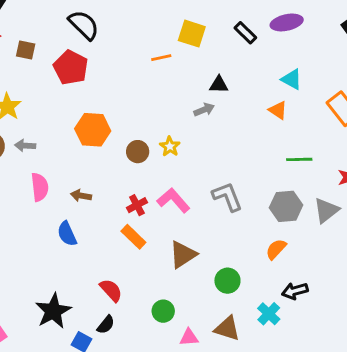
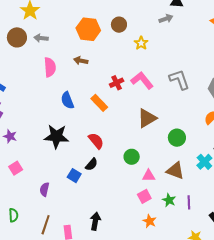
brown circle: (138, 152) -> (119, 25), moved
brown arrow: (81, 196) -> (81, 61), moved
orange rectangle: (133, 237) -> (99, 103), moved
black star: (53, 311) -> (56, 136), moved, turned 30

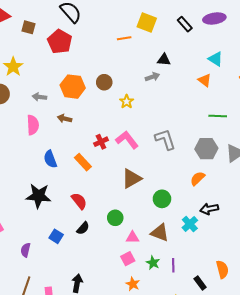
gray arrow: (41, 38) -> (39, 97), moved
black semicircle: (91, 164) -> (83, 228), moved

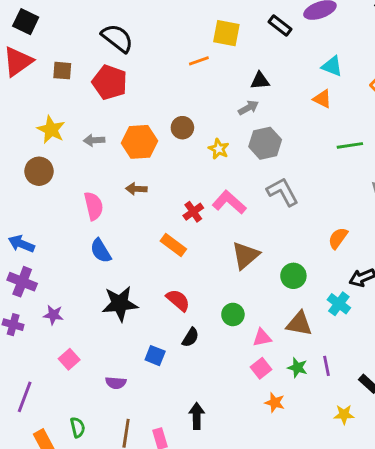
gray arrow: (39, 97) -> (94, 140), moved
gray hexagon: (206, 149) -> (265, 143), moved
blue semicircle: (50, 159) -> (101, 251), moved
purple semicircle: (26, 250) -> (116, 383), turned -88

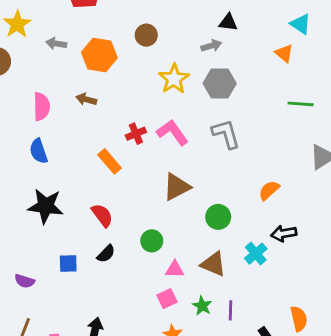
brown circle: (182, 128) -> (146, 35), moved
yellow star: (219, 149) -> (174, 79), size x1.5
blue square: (155, 356) -> (68, 264), turned -36

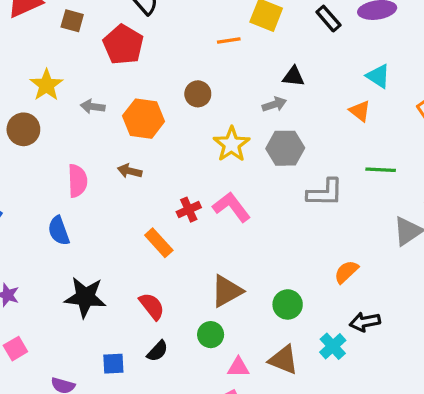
gray L-shape: (226, 134) -> (325, 193), moved, turned 108
blue semicircle: (39, 151) -> (59, 231), moved
brown triangle: (177, 187) -> (227, 291), moved

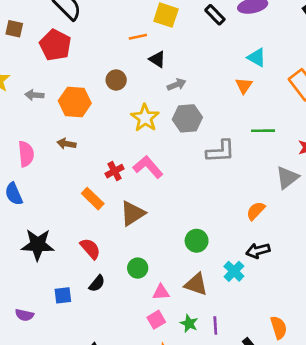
black triangle: (293, 76) -> (157, 59), moved, turned 30
orange triangle: (360, 111) -> (244, 86), turned 30
orange semicircle: (346, 272) -> (256, 211), moved
brown triangle: (227, 291) -> (133, 213), moved

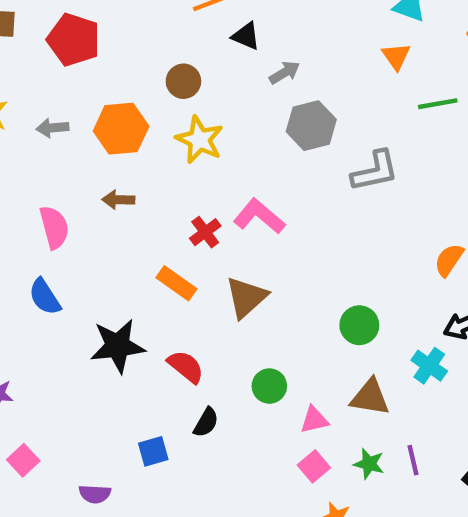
yellow star: (145, 118) -> (200, 140), moved
green line: (263, 131) -> (438, 104), moved
black star: (38, 245) -> (118, 346), moved

